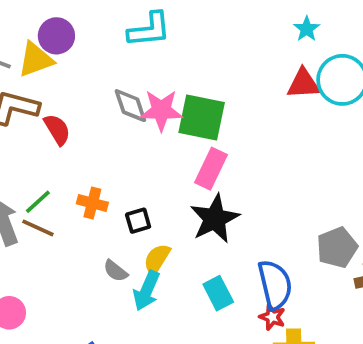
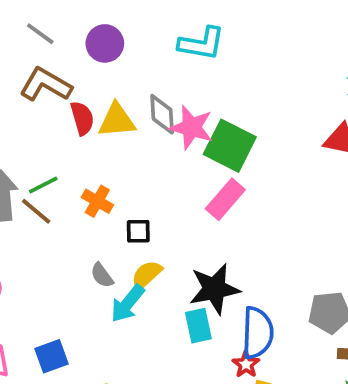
purple circle: (56, 36) -> (105, 43), moved
yellow triangle: (36, 60) -> (117, 120), moved
black star: (215, 219) -> (214, 289), moved

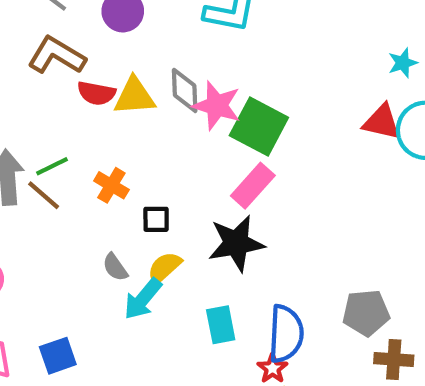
red semicircle: (82, 118) -> (96, 93), turned 116
black star: (214, 289) -> (236, 243), moved

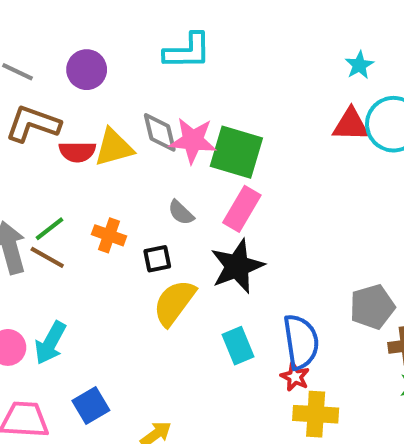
gray semicircle: (115, 267) -> (181, 213), moved
yellow semicircle: (164, 268) -> (174, 303), size x1.4
cyan arrow: (143, 299) -> (50, 343), moved

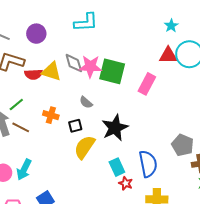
yellow triangle: (114, 147) -> (51, 72), turned 35
pink rectangle: (242, 209) -> (147, 84), moved
green line: (50, 229) -> (16, 105), moved
gray pentagon: (372, 307) -> (183, 145), turned -30
red star: (295, 377) -> (126, 183), moved

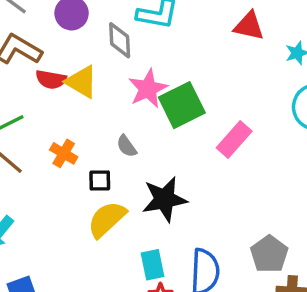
red triangle: (168, 55) -> (249, 26), moved
gray diamond: (74, 63) -> (120, 40), moved
pink star: (90, 66) -> (148, 89), turned 30
green square: (112, 71) -> (182, 105), turned 36

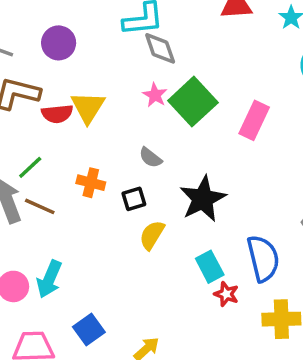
gray diamond: (120, 40) -> (160, 48), moved
yellow triangle: (82, 82) -> (88, 107), turned 48
pink star: (148, 89) -> (155, 95), size x0.6
yellow semicircle: (107, 219) -> (152, 235), size x0.7

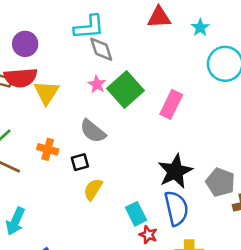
red semicircle: (57, 114) -> (21, 78), moved, size x1.4
gray semicircle: (150, 158) -> (93, 131), size x1.5
black star: (203, 199) -> (175, 171), moved

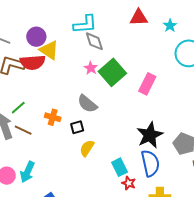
yellow triangle: (46, 93) -> (49, 50), moved, turned -30

